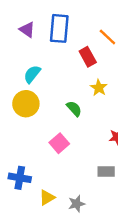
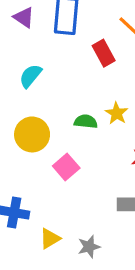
yellow star: (99, 88) -> (117, 113), moved
yellow circle: (26, 104) -> (32, 134), moved
green semicircle: (74, 109) -> (86, 121), turned -42

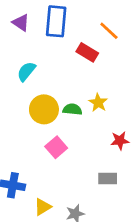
red rectangle: (104, 53) -> (87, 52), turned -30
yellow circle: (32, 134) -> (44, 109), moved

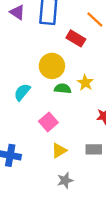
cyan semicircle: (26, 71) -> (22, 92), moved
yellow circle: (44, 109) -> (52, 66), moved
yellow triangle: (43, 207) -> (59, 151), moved

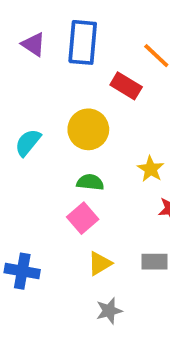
yellow star: (85, 83) -> (151, 169), moved
green semicircle: (63, 89) -> (90, 182), moved
cyan semicircle: (22, 92) -> (28, 143), moved

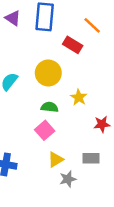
yellow star: (151, 169) -> (79, 97), moved
gray star: (109, 311) -> (68, 179), moved

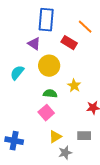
purple triangle: (13, 18) -> (34, 44), moved

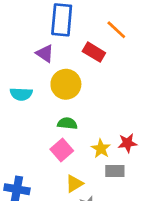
cyan semicircle: (17, 73) -> (21, 94), turned -126
yellow star: (74, 86) -> (101, 149), moved
gray rectangle: (84, 136) -> (115, 171), moved

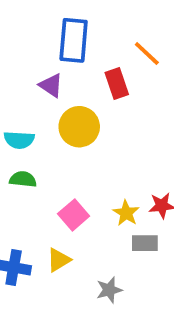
red rectangle: (94, 52) -> (117, 84), turned 40
green semicircle: (67, 123) -> (23, 179), moved
yellow triangle: (74, 184) -> (59, 260), moved

